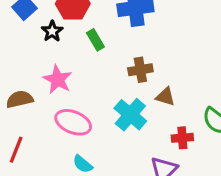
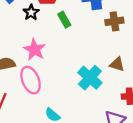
brown cross: (140, 70) -> (114, 21), moved
pink ellipse: (73, 122) -> (31, 80), moved, turned 44

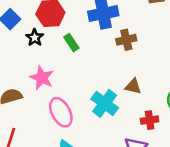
pink ellipse: (31, 80) -> (61, 112), moved

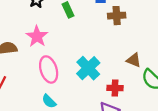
brown triangle: (133, 86) -> (134, 60), moved
red cross: (150, 120) -> (115, 88), moved

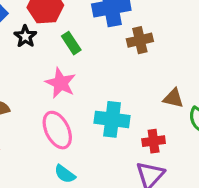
pink star: (37, 36) -> (61, 83), moved
cyan cross: (88, 68) -> (112, 119), turned -30

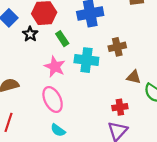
brown cross: (140, 40) -> (117, 47), moved
cyan cross: (112, 119) -> (86, 60), moved

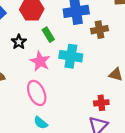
black star: (30, 34) -> (19, 42), moved
brown cross: (117, 47) -> (100, 30), moved

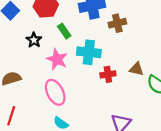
red cross: (101, 103) -> (108, 74), moved

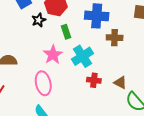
black star: (34, 40) -> (39, 20), moved
cyan cross: (89, 52) -> (82, 56), turned 35

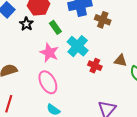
brown cross: (115, 38) -> (103, 20), turned 35
red cross: (94, 80) -> (95, 66), turned 32

